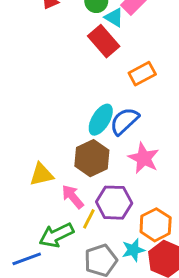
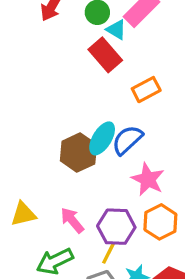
brown hexagon: (92, 158) -> (78, 153), moved
yellow triangle: (41, 174) -> (23, 214), moved
yellow line: (89, 219) -> (108, 253), moved
orange hexagon: (156, 225) -> (160, 222), moved

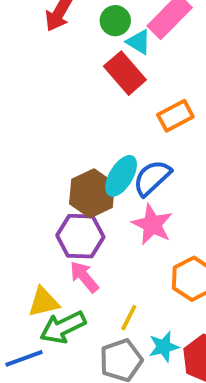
pink star: (148, 179) -> (152, 224), moved
yellow triangle: (23, 214) -> (43, 302), moved
purple hexagon: (116, 227) -> (80, 236), moved

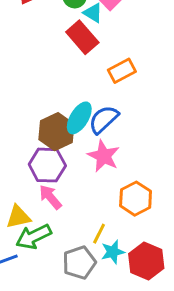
yellow line: (129, 318) -> (99, 234), moved

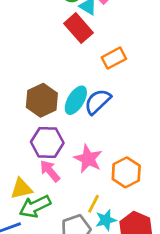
brown hexagon: (56, 132) -> (42, 100), moved
pink star: (104, 156) -> (88, 159), moved

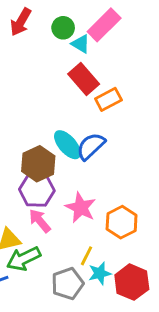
red rectangle: (79, 28) -> (84, 79), moved
brown hexagon: (42, 100) -> (38, 164), moved
cyan ellipse: (76, 100) -> (67, 145), turned -72

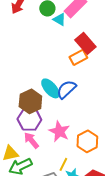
red rectangle: (84, 79) -> (85, 43), moved

